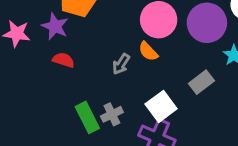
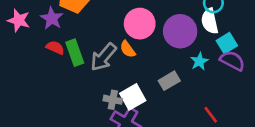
gray arrow: (121, 64) -> (103, 57), size x1.6
gray cross: (112, 114) -> (113, 100), moved, turned 30
green rectangle: (87, 117) -> (75, 53), moved

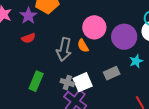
red semicircle: (55, 48) -> (28, 38), turned 128
green rectangle: (75, 53) -> (36, 81), moved, turned 36
gray arrow: (103, 57) -> (64, 49), turned -35

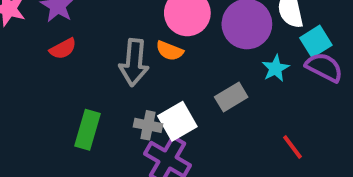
orange semicircle: (83, 46) -> (170, 51), turned -32

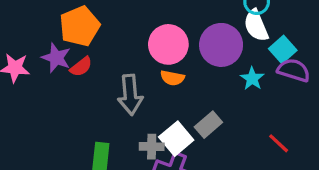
red semicircle: (63, 49) -> (81, 67), moved
orange semicircle: (170, 51) -> (172, 78), moved
gray rectangle: (231, 97) -> (208, 125), moved

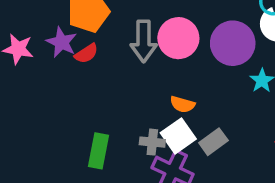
orange semicircle: (172, 78) -> (182, 104), moved
gray arrow: (130, 95) -> (144, 41), moved
gray rectangle: (208, 125) -> (213, 142), moved

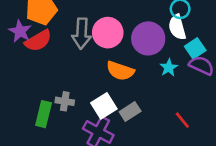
red semicircle: (86, 54) -> (38, 41), size x1.5
orange semicircle: (182, 104) -> (120, 71), moved, size x1.5
gray cross: (152, 142) -> (65, 101), moved

